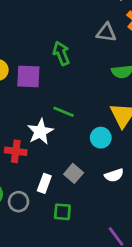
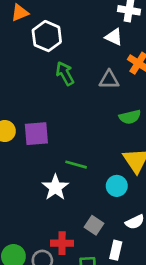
green arrow: (61, 53) -> (65, 73), moved
red cross: (16, 151) -> (62, 243), moved
white rectangle: (44, 183) -> (116, 250), moved

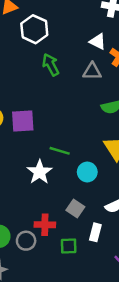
white triangle: (114, 37) -> (98, 42), moved
cyan circle: (117, 186) -> (87, 172), moved

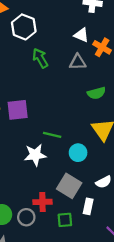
white star: (40, 172) -> (35, 155), turned 30
gray square: (75, 208) -> (69, 186), size x1.5

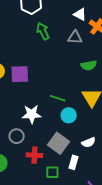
green line: (52, 135) -> (58, 98), moved
gray circle: (26, 217) -> (17, 136), moved

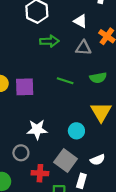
white triangle: (80, 14) -> (80, 21), moved
green arrow: (43, 31) -> (49, 41), turned 114
green line: (58, 98) -> (65, 81), moved

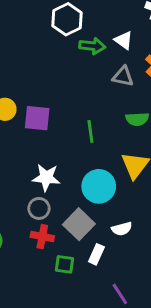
green arrow: (49, 41) -> (92, 46), moved
green line: (65, 81) -> (90, 131), moved, turned 56
cyan circle: (76, 131) -> (99, 186), size x1.5
gray circle: (21, 153) -> (39, 208), moved

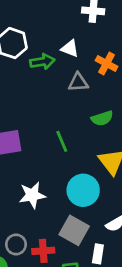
gray circle: (39, 208) -> (16, 244), moved

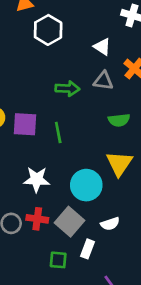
green arrow: (42, 62) -> (67, 89), moved
green line: (62, 141) -> (58, 132), moved
red cross: (43, 251) -> (37, 219), moved

